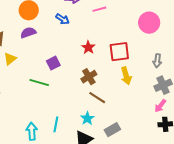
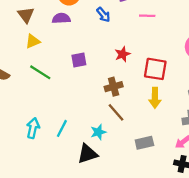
green line: (39, 83) -> (40, 72), moved
gray rectangle: (112, 130) -> (144, 143), moved

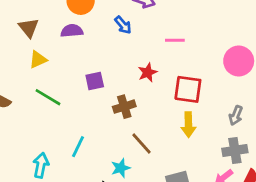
pink line: (147, 16) -> (175, 40), moved
brown cross: (114, 87) -> (124, 107), moved
cyan line: (62, 128) -> (78, 147), moved

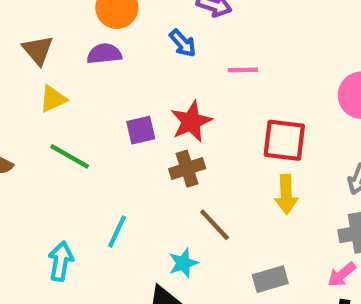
pink line: (175, 40) -> (243, 70), moved
red star: (148, 72) -> (191, 122), moved, size x1.4

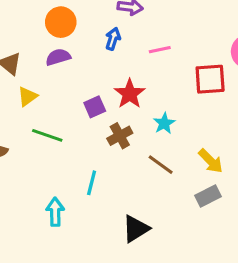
blue arrow: (183, 43) -> (113, 39), turned -110
red square: (284, 140) -> (210, 79), moved
brown cross: (187, 169) -> (120, 136), moved
yellow arrow: (286, 194) -> (211, 161), moved, turned -32
cyan star: (183, 263) -> (164, 123), moved

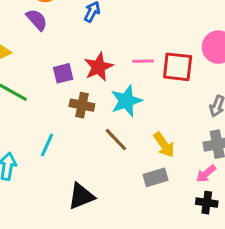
pink line: (160, 50) -> (143, 61), moved
purple semicircle: (58, 57) -> (37, 20), turned 55
cyan star: (164, 123) -> (126, 101), size x1.5
brown cross: (120, 136) -> (82, 105), turned 30

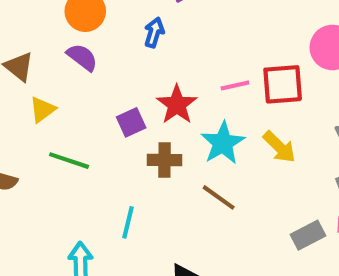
yellow arrow: (164, 145) -> (279, 147), moved
gray rectangle: (156, 177) -> (308, 235), moved

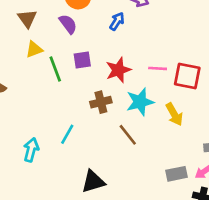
purple square: (131, 122) -> (82, 60), moved
brown cross: (165, 160) -> (101, 102), turned -30
green line: (69, 161) -> (55, 69), moved, turned 35

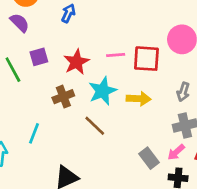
yellow arrow: (174, 114) -> (139, 99), turned -50
gray rectangle: (176, 174) -> (149, 158), turned 72

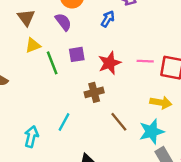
cyan star: (102, 91) -> (152, 132), moved

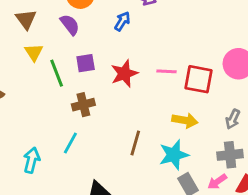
yellow triangle: (33, 45) -> (34, 52), turned -42
brown cross: (94, 92) -> (83, 105), moved
brown line: (119, 122) -> (135, 143), turned 55

